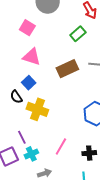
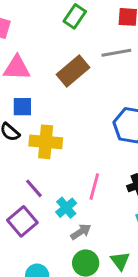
blue square: (29, 83) -> (22, 107), turned -32
cyan cross: (31, 154) -> (66, 208), moved

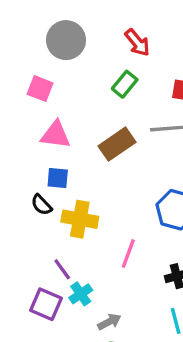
pink line: (94, 187) -> (128, 253), moved
cyan cross: (66, 208) -> (81, 294), moved
purple square: (22, 221) -> (46, 304), turned -32

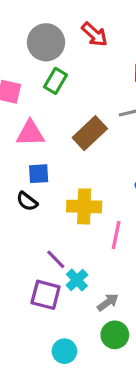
gray circle: (66, 40) -> (46, 42), moved
green rectangle: (125, 84) -> (56, 81), moved
yellow cross: (80, 219) -> (84, 206), moved

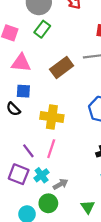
pink line: (116, 235) -> (51, 149), moved
cyan cross: (77, 280) -> (42, 175), moved
green circle: (115, 335) -> (48, 203), moved

